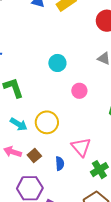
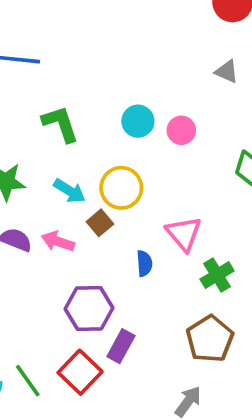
cyan circle: (57, 63) -> (138, 121), moved
brown square: (34, 155) -> (100, 223), moved

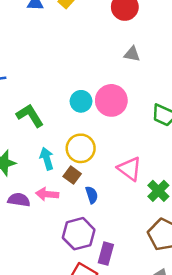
pink circle: (181, 130) -> (111, 100), size x1.6
cyan arrow: (69, 191) -> (47, 159), turned -125
blue semicircle: (144, 263) -> (92, 195), moved

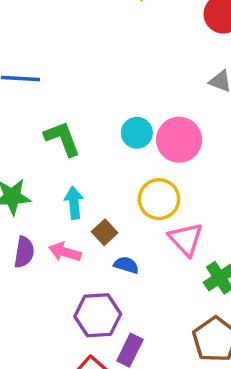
yellow circle: (81, 148) -> (159, 199), moved
blue semicircle: (92, 195) -> (126, 265), turned -66
purple semicircle: (19, 200) -> (24, 252), turned 80

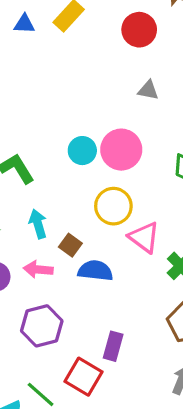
blue semicircle: (126, 265) -> (95, 271), size x1.5
purple hexagon: (98, 315) -> (42, 326), moved

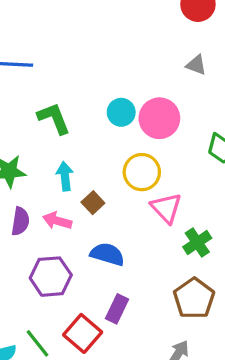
blue semicircle: (95, 271) -> (107, 254), moved

